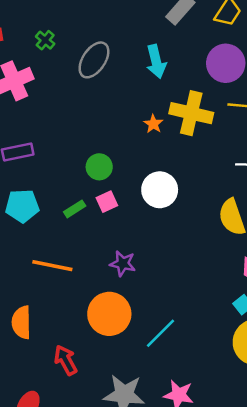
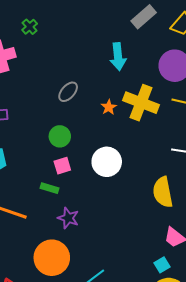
gray ellipse: (94, 60) -> (68, 92), moved, size x0.7
green rectangle: (75, 209) -> (50, 188), moved, turned 42

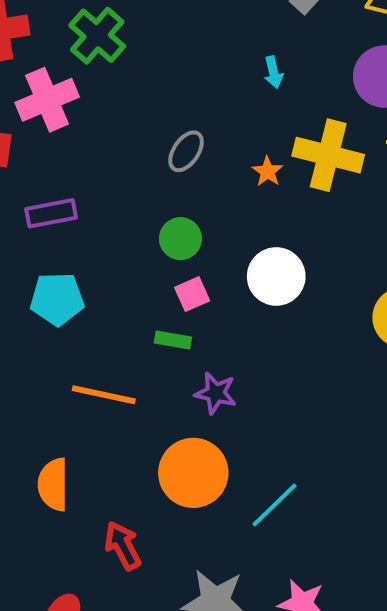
green cross: (30, 27) -> (97, 36), size x1.8
cyan arrow: (118, 57) -> (273, 72), size x0.6

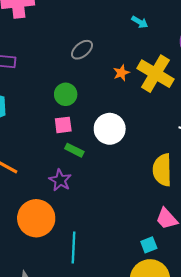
cyan arrow: (273, 72) -> (140, 22), turned -63
green rectangle: (173, 340) -> (74, 150), moved
cyan line: (274, 505) -> (74, 247), turned -60

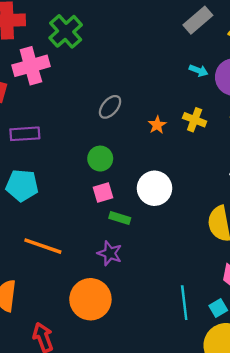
cyan arrow: (140, 22) -> (199, 70), moved
yellow cross: (155, 74) -> (195, 120), size x0.6
cyan line: (74, 247) -> (184, 303), moved

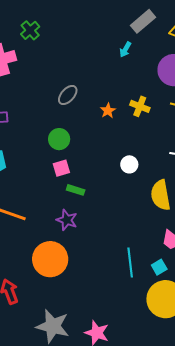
green cross: (66, 31) -> (30, 30), size x0.7
cyan arrow: (199, 70) -> (125, 49), moved, turned 98
white circle: (154, 188) -> (129, 164), moved, size x0.6

